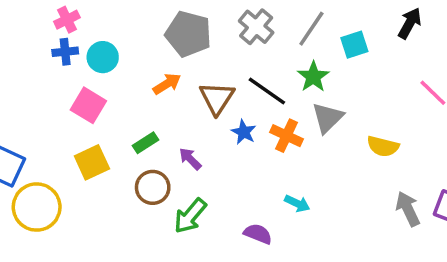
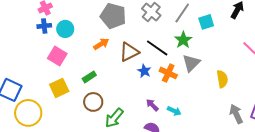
brown triangle: (217, 98) -> (129, 52), turned 30
yellow semicircle: (383, 146) -> (222, 79), turned -114
purple arrow: (190, 159) -> (152, 105), moved

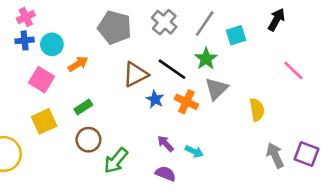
orange arrow: (101, 44) -> (78, 64), moved

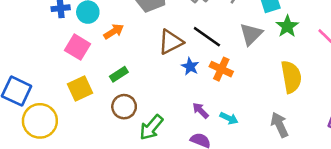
green star: (206, 59) -> (287, 26), moved
gray triangle: (216, 89) -> (251, 34), moved
yellow semicircle: (257, 110) -> (291, 77), size x1.4
gray arrow: (275, 155) -> (280, 125), moved

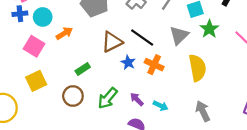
green rectangle: (119, 74) -> (83, 69), moved
yellow semicircle: (291, 77) -> (197, 68), moved
green arrow: (151, 127) -> (108, 98), moved

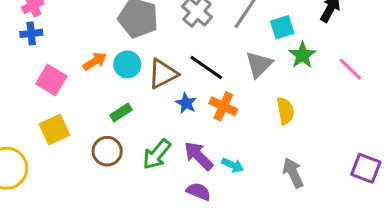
cyan circle: (43, 17) -> (127, 64), moved
yellow semicircle: (197, 68) -> (285, 111), size x0.7
purple arrow: (137, 99) -> (199, 156), size x1.5

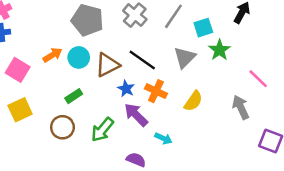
pink line: (350, 69) -> (258, 79), moved
yellow semicircle: (285, 111) -> (193, 101), moved, turned 45
purple arrow: (199, 156) -> (136, 115), moved
gray arrow: (293, 173) -> (241, 107), moved

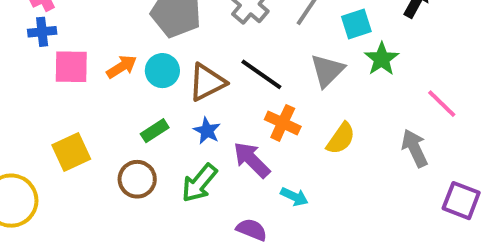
pink square: (18, 70) -> (71, 67), moved, turned -30
blue star: (126, 89) -> (207, 131), moved

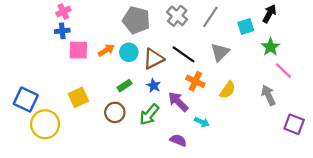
cyan square: (356, 24) -> (246, 27), moved
green star: (382, 59) -> (270, 47), moved

